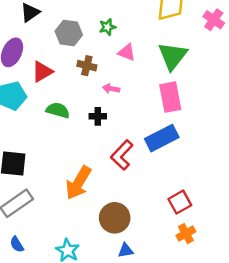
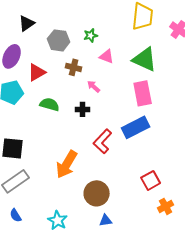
green triangle: (173, 56) -> (145, 59), turned -44
pink arrow: (111, 89) -> (94, 86), turned 32
orange cross: (186, 234) -> (166, 206), moved

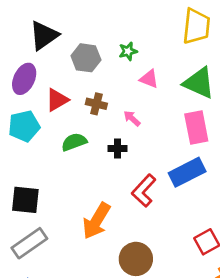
black triangle: (27, 23) -> (44, 35), size x1.4
brown cross: (74, 67) -> (96, 104), moved
green semicircle: (50, 104) -> (74, 142), turned -36

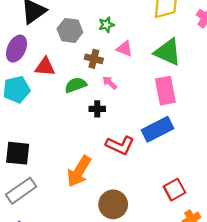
red triangle: (57, 100) -> (45, 67), turned 35
brown cross: (96, 104) -> (94, 59), moved
green semicircle: (74, 142) -> (76, 85), moved
red L-shape: (144, 191) -> (120, 145), turned -108

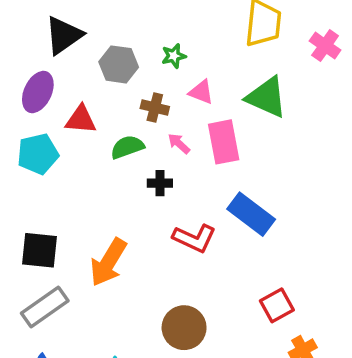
pink rectangle: (165, 91) -> (224, 142), moved
blue rectangle: (157, 129) -> (251, 214), turned 64
orange arrow: (79, 171) -> (108, 262), moved

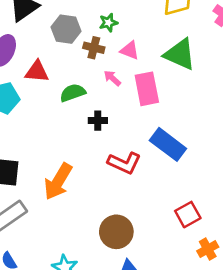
brown cross: (155, 107) -> (94, 48), moved
pink arrow: (179, 144) -> (112, 78), moved

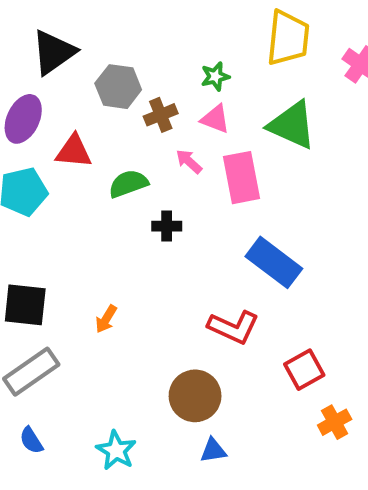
green star: (108, 23) -> (215, 76), moved
brown cross: (94, 48) -> (161, 115), turned -36
red L-shape: (124, 163) -> (233, 327), moved
orange arrow: (58, 181) -> (106, 319), size x0.5

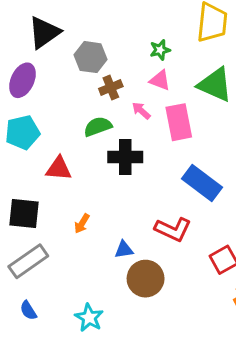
brown cross: (161, 115) -> (111, 87), moved
red triangle: (74, 151) -> (59, 169), moved
black cross: (167, 226) -> (125, 157), size x1.6
blue triangle: (213, 450) -> (124, 250), moved

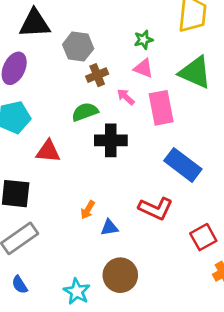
black triangle: (44, 32) -> (35, 23), turned 32
orange arrow: (82, 224) -> (88, 210), moved
brown circle: (146, 279) -> (120, 275), moved

